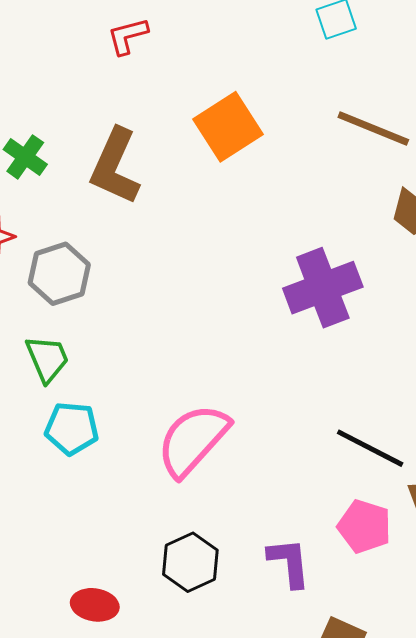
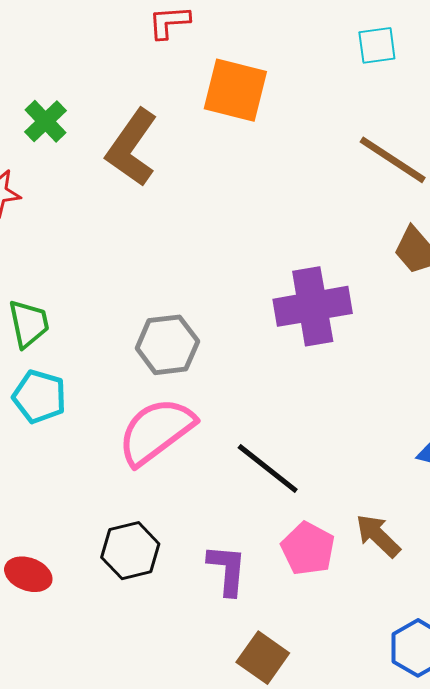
orange square: (228, 127) -> (235, 90), moved, turned 36
gray hexagon: (59, 274) -> (167, 345), moved
black line: (370, 448) -> (268, 468), moved

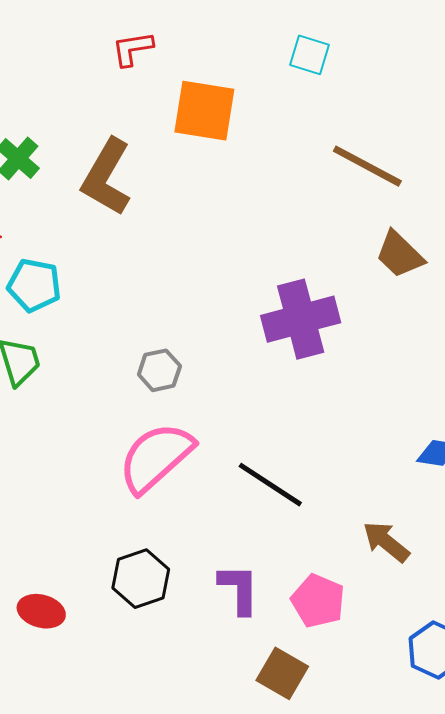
cyan square: (377, 45) -> (310, 55), moved, turned 30
gray hexagon: (167, 345) -> (159, 370), size x0.7
cyan pentagon: (39, 397) -> (34, 285), moved
pink pentagon: (308, 549) -> (318, 601), moved

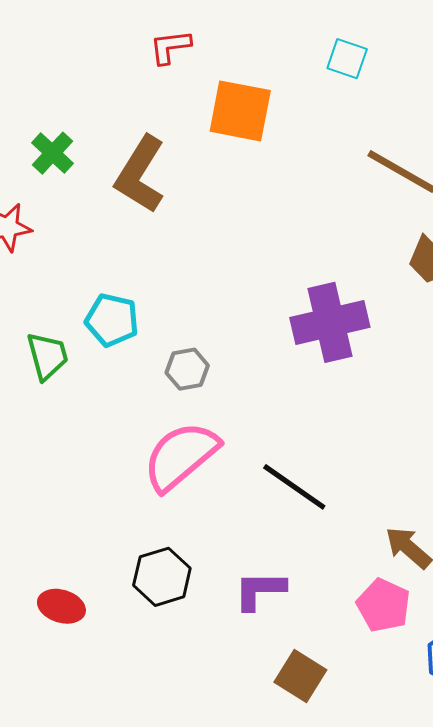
cyan pentagon: (34, 285) -> (112, 320), moved
purple L-shape: (239, 589) -> (260, 590), turned -92
pink pentagon: (318, 601) -> (383, 605), moved

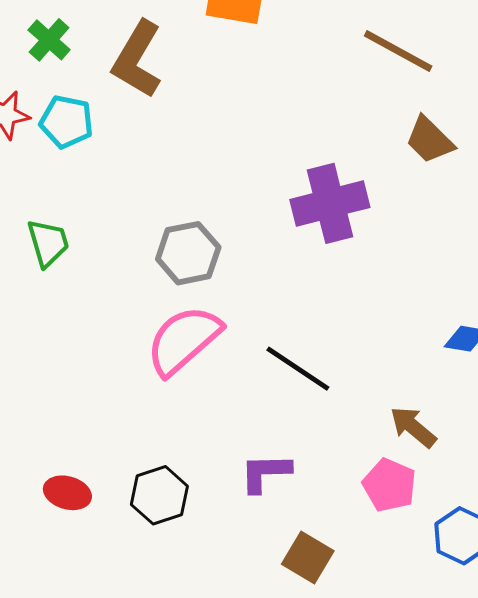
cyan pentagon: (112, 320) -> (66, 122), moved
gray hexagon: (187, 369) -> (188, 253), size x1.5
black hexagon: (162, 577) -> (159, 495), moved

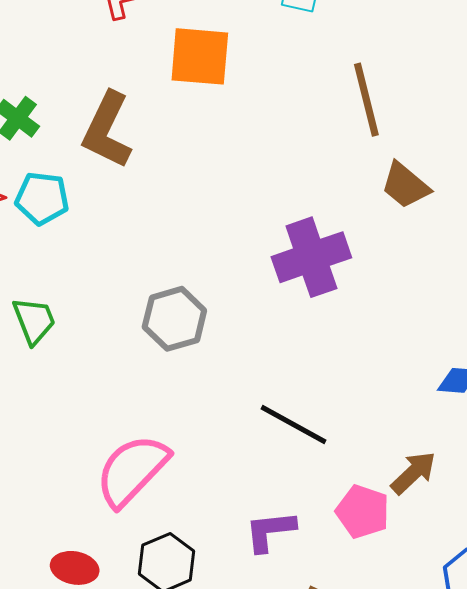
brown line: (398, 51) -> (366, 100), turned 52
pink semicircle: (184, 340) -> (132, 470), moved
brown arrow: (413, 427) -> (413, 473), turned 102
pink pentagon: (389, 485) -> (363, 512), moved

